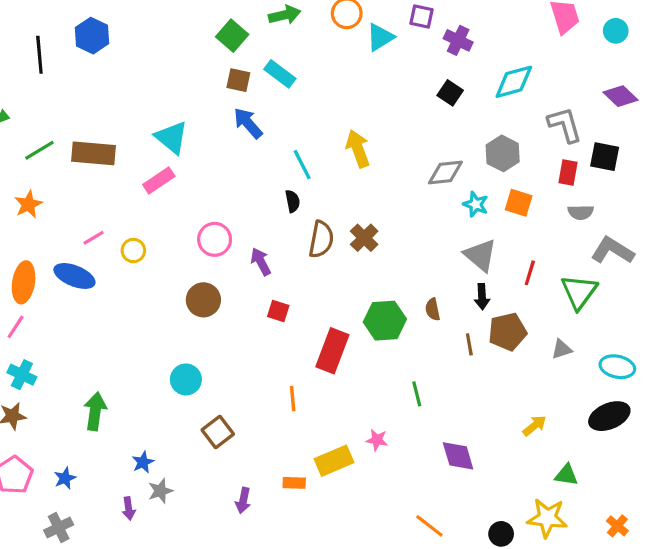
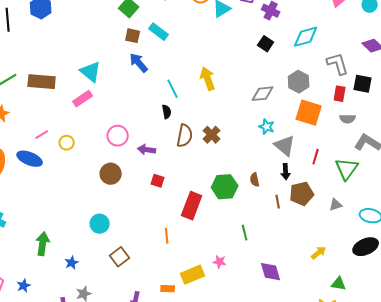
orange square: (519, 203) -> (309, 113), size x1.5
cyan star: (476, 204) -> (267, 127), moved
purple arrow: (261, 262) -> (147, 150), turned -54
blue star: (143, 462) -> (72, 263), moved

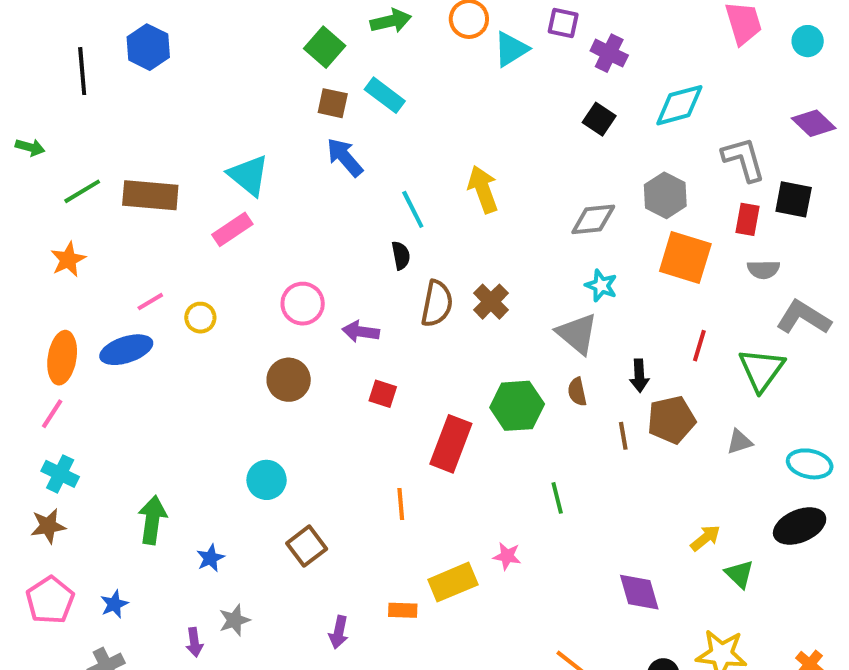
gray triangle: (285, 146) -> (577, 334), moved
blue ellipse: (30, 159) -> (126, 350), turned -40
purple diamond: (271, 272) -> (639, 592), moved
green triangle: (339, 284) -> (739, 574), moved, turned 35

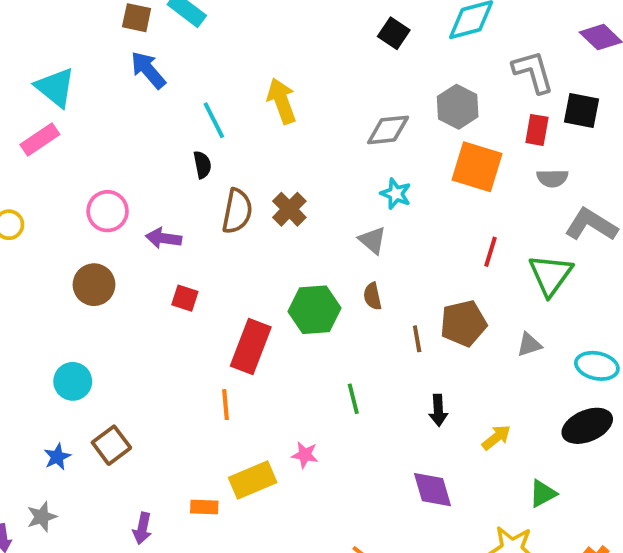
gray triangle: (577, 334) -> (373, 240), size x0.7
black arrow: (639, 376) -> (438, 410), moved
orange line: (401, 504) -> (226, 405), moved
blue star: (210, 558) -> (57, 457), moved
green triangle: (739, 574) -> (543, 494), moved, turned 48

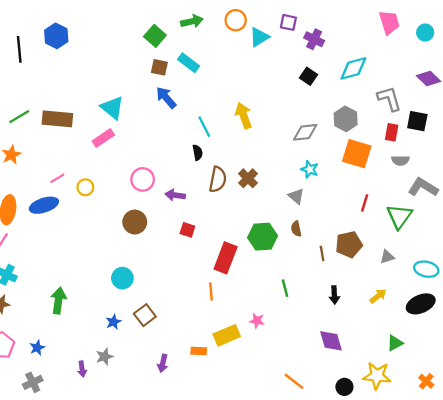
yellow arrow: (496, 437) -> (378, 296), moved

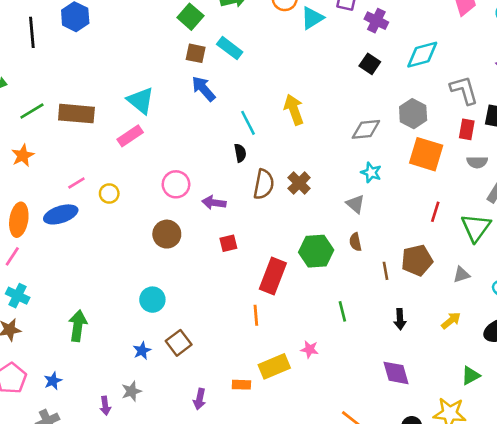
red square: (187, 230) -> (228, 243), turned -32

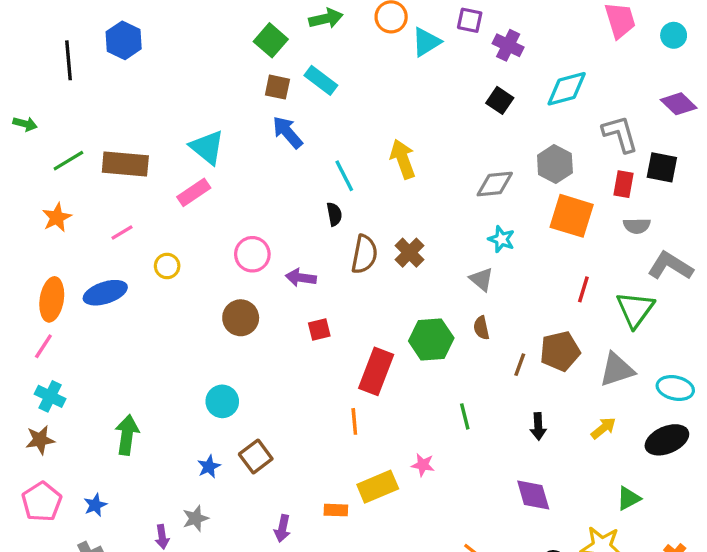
pink line: (76, 183) -> (122, 233), moved
brown line: (386, 271) -> (520, 365), turned 30
gray triangle: (461, 275) -> (617, 370), size x1.6

